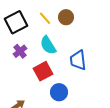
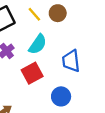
cyan semicircle: (48, 45) -> (38, 44), turned -114
blue circle: (59, 92) -> (61, 96), moved

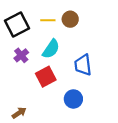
yellow line: (34, 14) -> (48, 20), turned -48

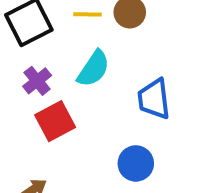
red square: (46, 77) -> (55, 121), moved

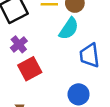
cyan semicircle: (93, 69) -> (69, 29), moved

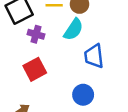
purple cross: (19, 44) -> (36, 34), moved, turned -35

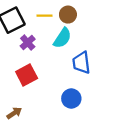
purple cross: (36, 34) -> (28, 43), turned 32

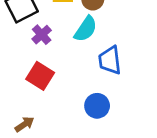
red square: (27, 75) -> (40, 76), turned -30

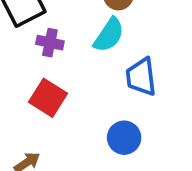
purple cross: (42, 35) -> (50, 43), turned -36

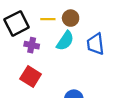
blue trapezoid: (141, 77) -> (95, 44), moved

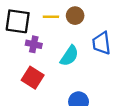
black square: (17, 23) -> (18, 21), turned 35
cyan semicircle: (65, 41) -> (69, 56), moved

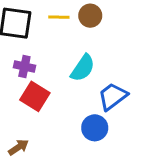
blue trapezoid: (102, 43) -> (113, 96), moved, turned 60
purple cross: (34, 44) -> (24, 66), moved

